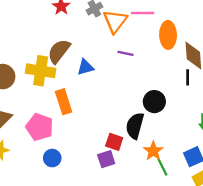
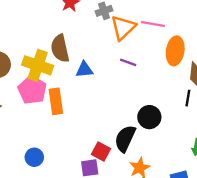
brown semicircle: (59, 51) -> (60, 48), turned -60
pink pentagon: (39, 127) -> (32, 90), moved

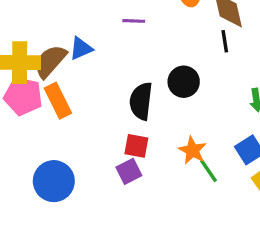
brown semicircle: (60, 48) -> (50, 61), moved, turned 72
black semicircle: (125, 139) -> (141, 101), moved
blue circle: (34, 157) -> (54, 181), size x1.6

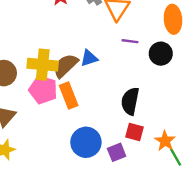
black circle: (184, 82) -> (161, 54), moved
red square: (136, 146) -> (134, 132), moved
blue circle: (54, 181) -> (86, 142), moved

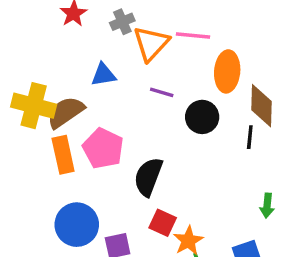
blue triangle: (89, 58) -> (103, 75), moved
pink pentagon: (43, 90) -> (103, 148), moved
red square: (134, 132) -> (163, 223), moved

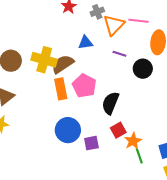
red square: (163, 223) -> (118, 130), turned 35

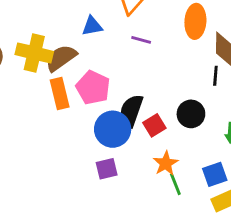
black circle: (143, 69) -> (191, 114), moved
blue circle: (68, 130) -> (113, 129), moved
red square: (118, 130) -> (154, 125), moved

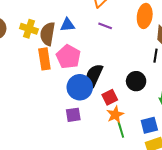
blue triangle: (92, 26) -> (67, 25), moved
yellow cross: (34, 53) -> (29, 29), size x0.7
brown semicircle: (61, 58) -> (48, 34), turned -50
red square: (154, 125) -> (110, 97), moved

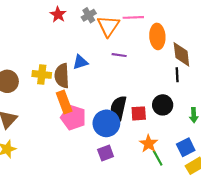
pink pentagon: (68, 57) -> (73, 117), moved
red square: (110, 97) -> (139, 113), moved, turned 35

